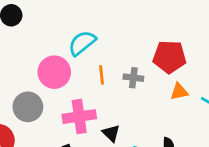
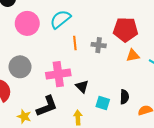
pink circle: (54, 72) -> (27, 23), moved

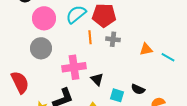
red pentagon: (125, 30) -> (104, 15), moved
gray circle: (20, 67) -> (41, 48), moved
black semicircle: (124, 97) -> (138, 89), turned 112

